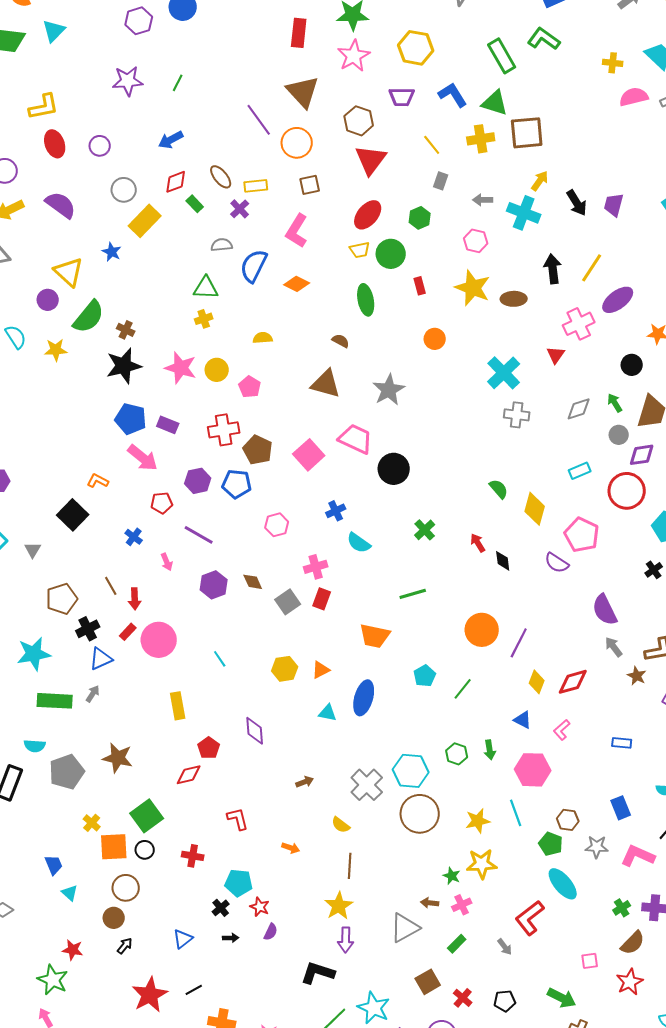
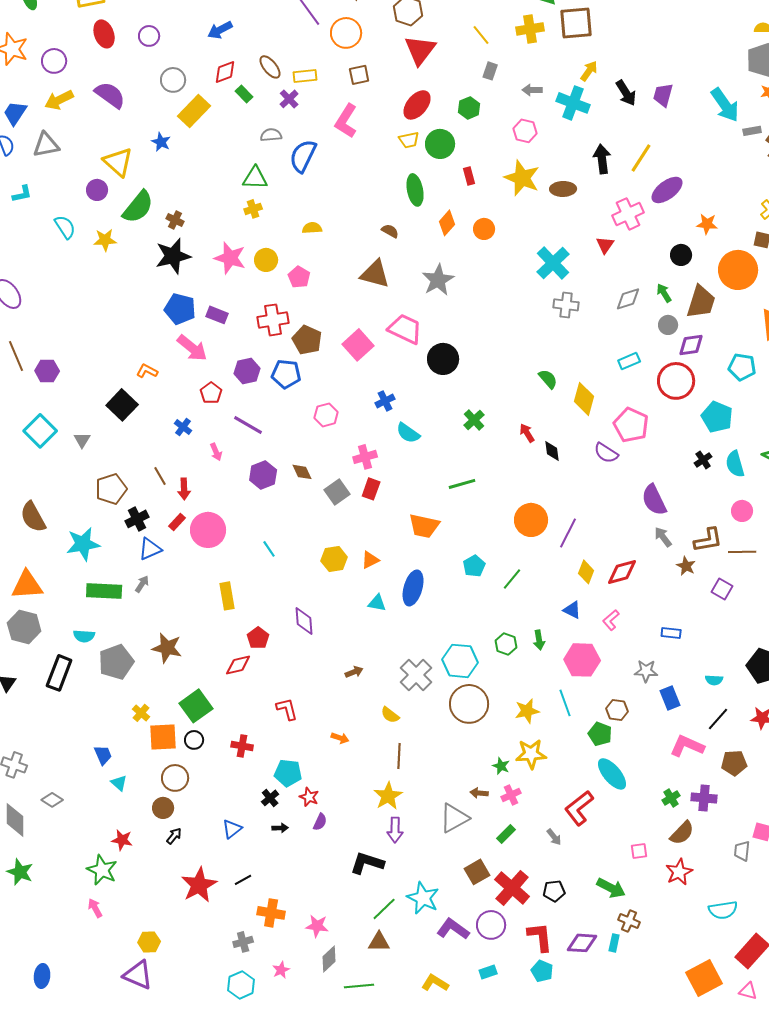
orange diamond: (297, 284) -> (447, 223), moved, turned -75
red pentagon: (162, 503) -> (211, 393), turned -30
gray star: (597, 847) -> (646, 671), moved
red cross: (463, 998) -> (512, 888), size x1.8

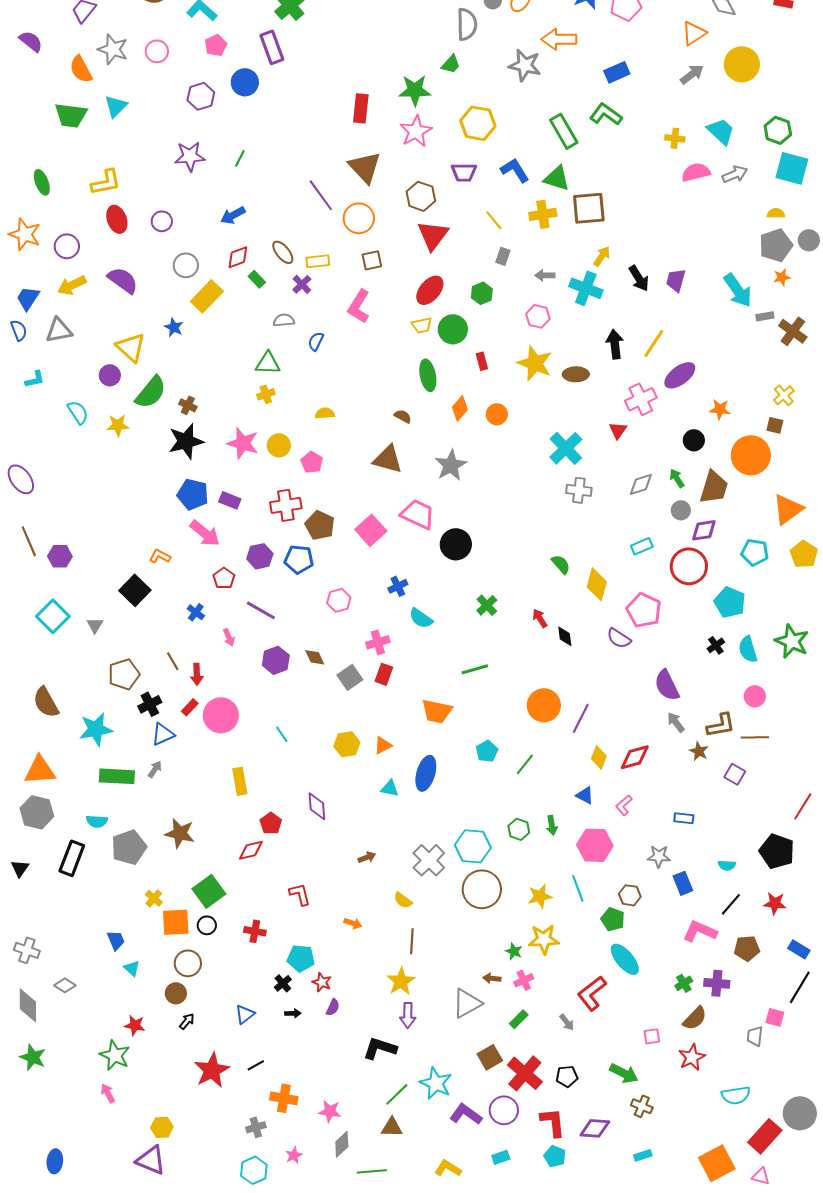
blue semicircle: (303, 156) -> (316, 341), size x0.6
cyan rectangle: (614, 943) -> (643, 1155), moved, turned 60

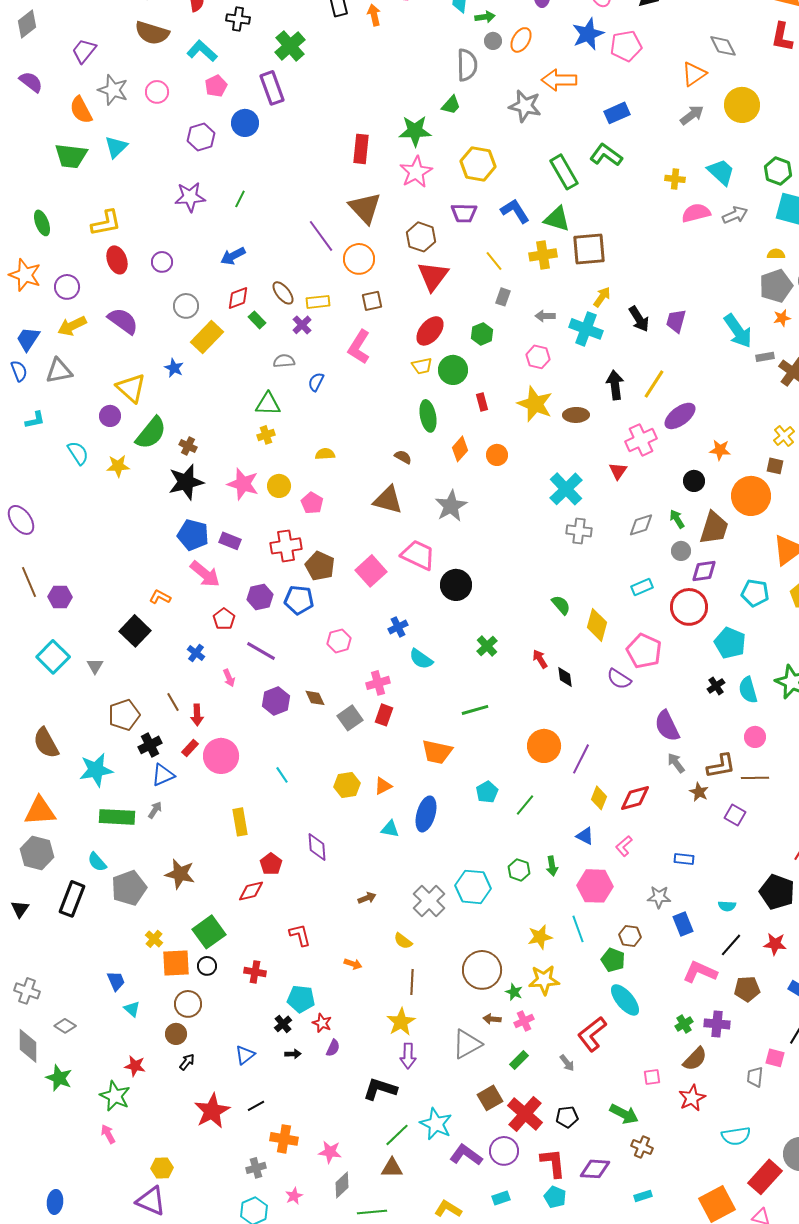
cyan semicircle: (97, 821) -> (97, 862), turned 45
brown circle: (482, 889) -> (482, 970), moved
green star: (33, 1057) -> (59, 1078), moved

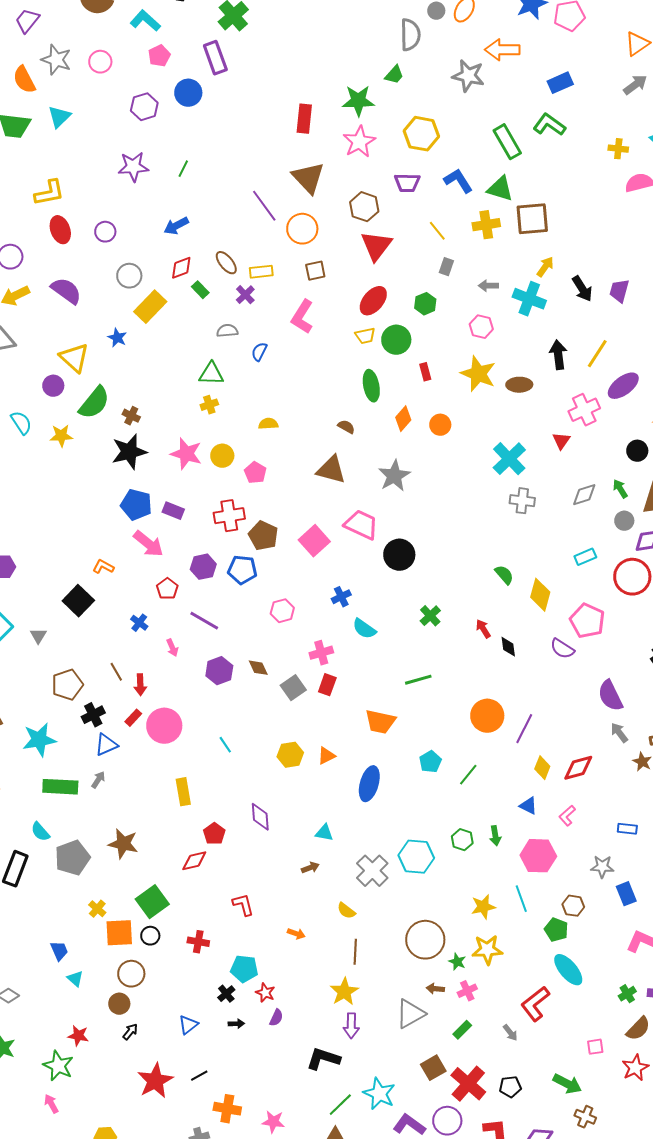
cyan triangle: (390, 829) -> (324, 833), moved

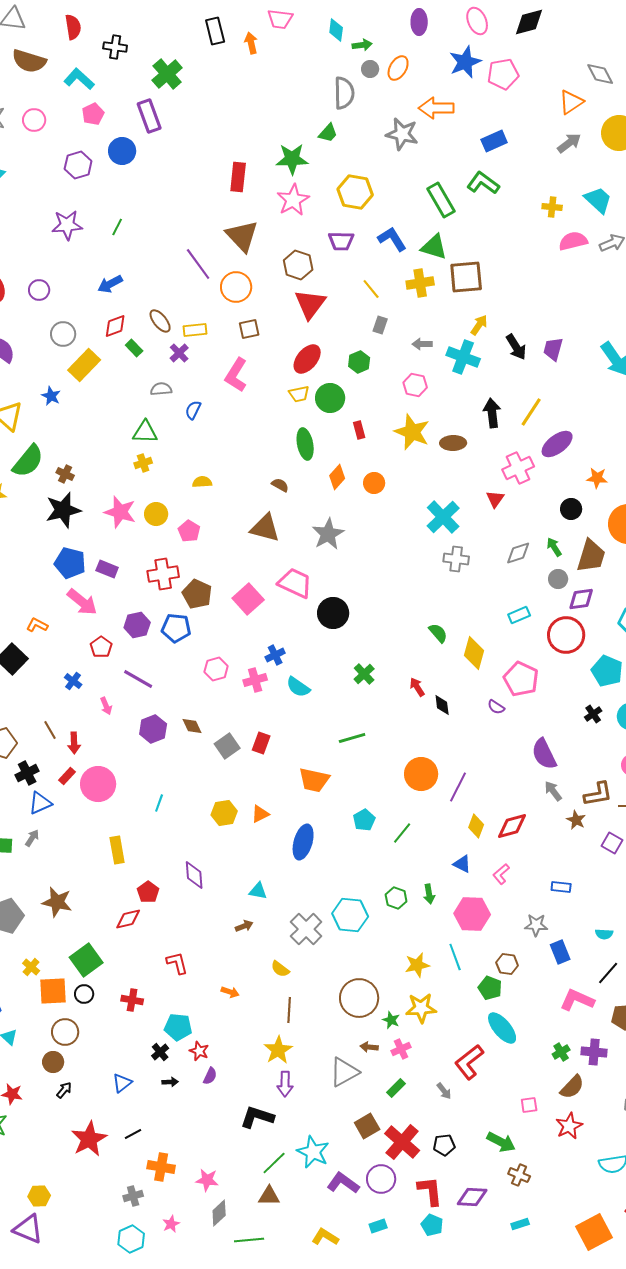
purple semicircle: (562, 649) -> (496, 707), size x0.7
pink cross: (321, 653) -> (255, 680), moved
cyan line: (225, 745) -> (159, 803), turned 54

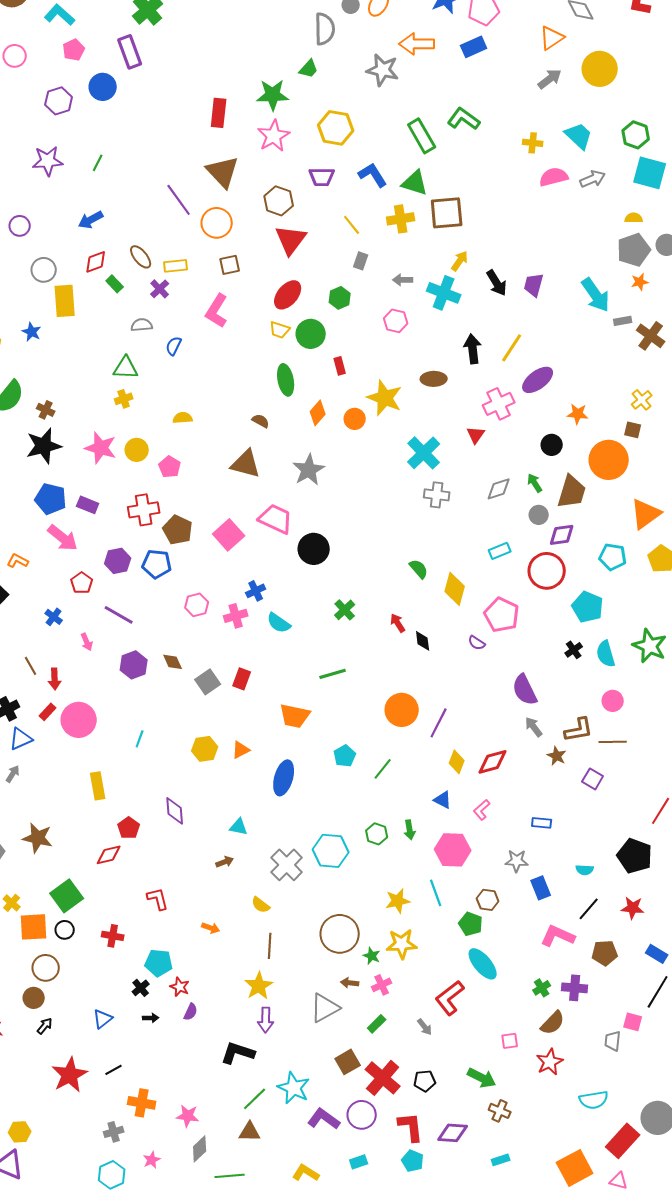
blue rectangle: (494, 141) -> (474, 47), moved
yellow rectangle: (84, 365) -> (65, 301), turned -48
yellow trapezoid: (299, 394) -> (280, 330), turned 30
yellow star: (412, 432) -> (385, 398), moved

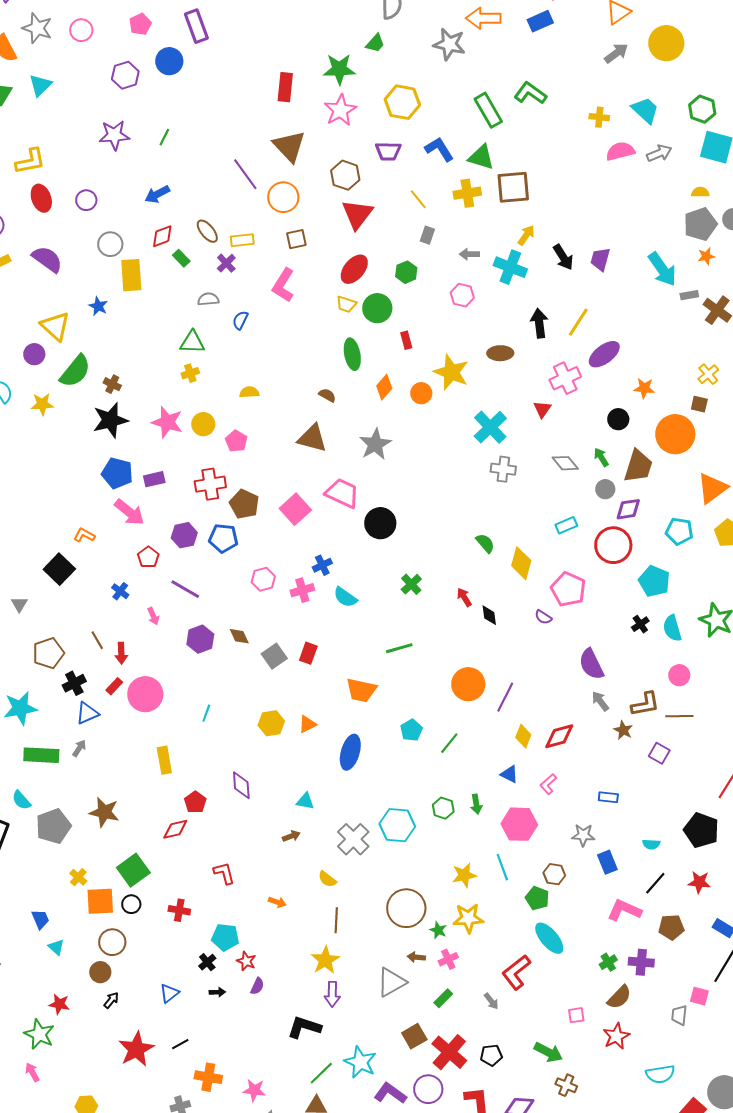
gray diamond: (499, 489) -> (565, 463), turned 68
purple rectangle: (88, 505) -> (154, 479), turned -35

